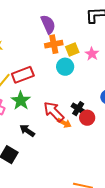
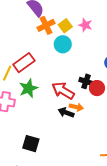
green star: (21, 101) -> (28, 88), turned 30
orange arrow: (64, 123) -> (76, 107), moved
black arrow: (27, 131) -> (66, 112), moved

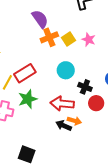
cyan circle: (63, 44) -> (66, 70), moved
black cross: (86, 81) -> (85, 87), moved
red arrow: (63, 91) -> (62, 104), turned -30

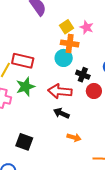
orange cross: (49, 37) -> (70, 44), moved, turned 30
red rectangle: (25, 73) -> (23, 61), turned 45
orange arrow: (74, 121) -> (74, 137), moved

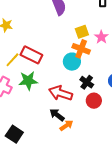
orange arrow: (74, 137) -> (66, 125), moved, turned -64

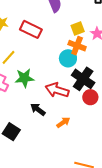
red rectangle: (31, 55) -> (31, 29), moved
black cross: (87, 82) -> (83, 79), size x1.6
black arrow: (57, 115) -> (38, 109), moved

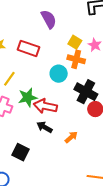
yellow square: (78, 29) -> (75, 42), turned -32
cyan circle: (68, 58) -> (59, 74), moved
red arrow: (57, 90) -> (45, 106), moved

